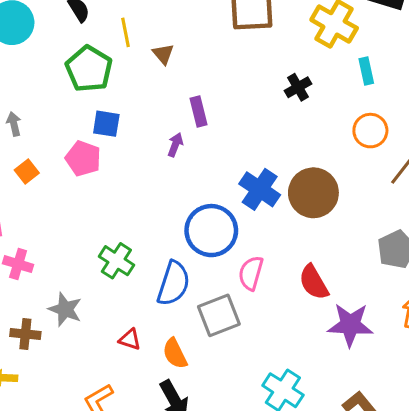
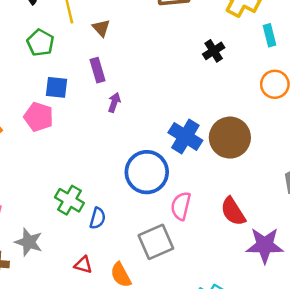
green pentagon: (89, 69) -> (40, 43), size x0.7
purple rectangle: (199, 111) -> (98, 70), moved
blue semicircle: (174, 283) -> (98, 218), moved, size x0.6

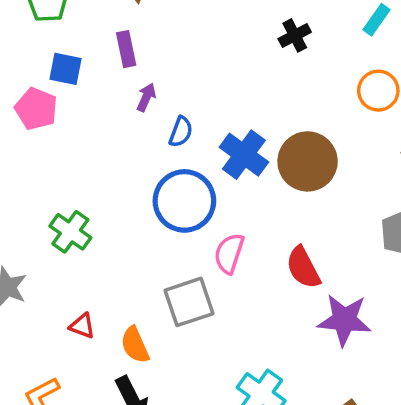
cyan rectangle: (269, 35) -> (377, 20), turned 45
blue semicircle: (98, 218) -> (181, 132), moved

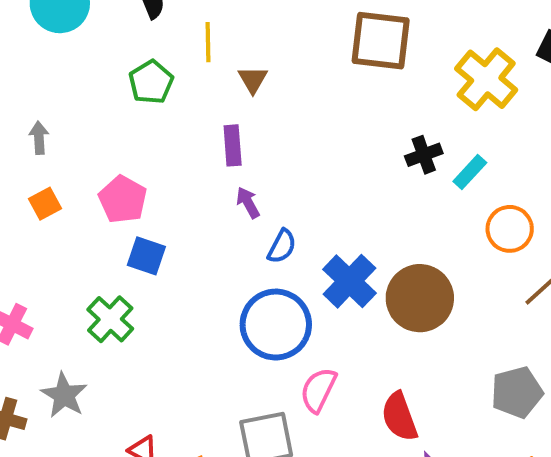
cyan rectangle: (377, 20) -> (470, 172), moved
blue square: (65, 69) -> (146, 256), moved
purple arrow: (146, 97) -> (248, 203), turned -60
green cross: (70, 232) -> (110, 319), moved

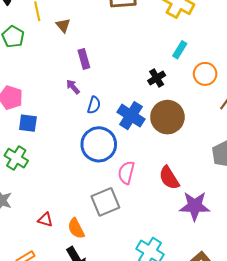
purple rectangle: (233, 145) -> (84, 59), moved
black cross: (424, 155) -> (157, 78), moved

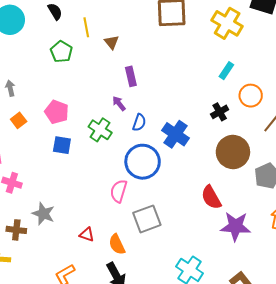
black cross: (157, 78) -> (220, 112), moved
brown circle: (167, 117) -> (233, 152), moved
blue square: (28, 123) -> (62, 145), moved
green cross: (16, 158) -> (100, 130), moved
pink semicircle: (126, 173) -> (119, 191), moved

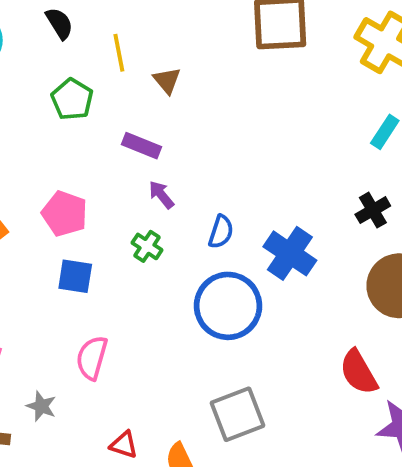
purple rectangle: (131, 76) -> (141, 146), moved, turned -54
purple arrow: (119, 104) -> (161, 195), moved
green cross: (100, 130) -> (147, 246), size x0.7
pink semicircle: (119, 191) -> (92, 358), moved
gray star: (43, 214) -> (41, 406), size x0.7

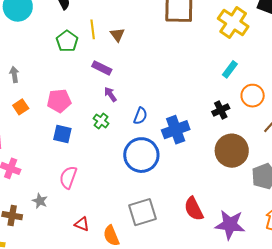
yellow line: (119, 53) -> (93, 29), moved
pink pentagon: (65, 214) -> (59, 101), turned -30
blue cross: (290, 253) -> (176, 130), turned 32
red semicircle: (359, 372) -> (194, 209), moved

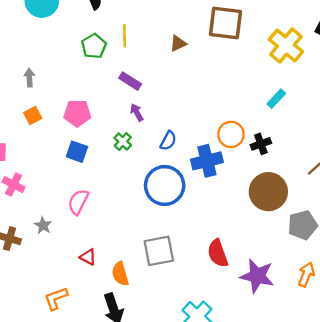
brown triangle: (117, 35) -> (178, 43), moved, turned 35
orange circle: (253, 96) -> (231, 134), moved

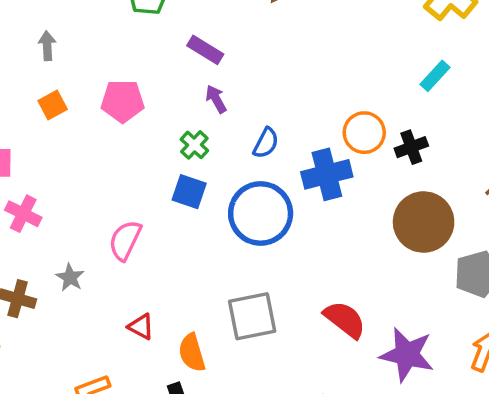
blue square: (77, 152) -> (189, 192), moved
red semicircle: (218, 253) -> (345, 319), turned 148

